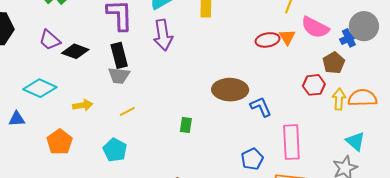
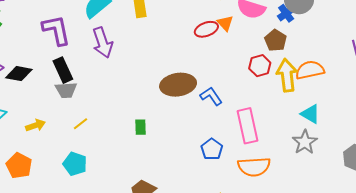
yellow arrow: (339, 99) -> (287, 75), size x1.5

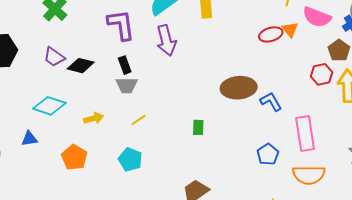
black rectangle: (63, 70) -> (125, 65), size x0.7

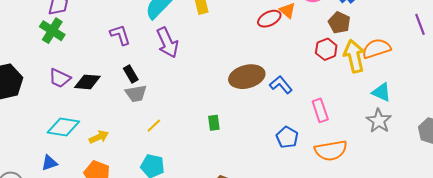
purple L-shape: (121, 25) -> (120, 35), size x0.7
yellow arrow: (94, 118) -> (99, 137), moved
pink rectangle: (305, 134) -> (320, 110), size x0.7

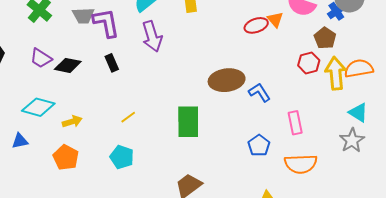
purple L-shape: (120, 35) -> (106, 23), size x1.4
gray trapezoid: (136, 93) -> (83, 16), moved
green rectangle: (214, 123) -> (188, 122), size x2.0

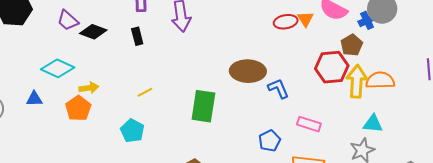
red hexagon: (309, 63) -> (332, 67), size x1.5
cyan triangle: (358, 112) -> (373, 124), turned -35
pink rectangle: (295, 123) -> (309, 124), turned -70
orange pentagon: (66, 157) -> (78, 108), moved

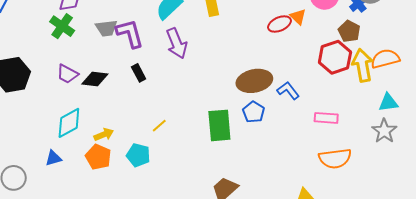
cyan diamond: (58, 68) -> (69, 123), turned -40
cyan pentagon: (132, 131) -> (138, 155), moved
blue pentagon: (270, 141) -> (254, 112), moved

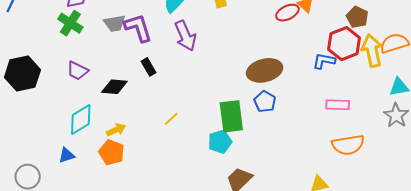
black diamond: (95, 79) -> (114, 87), moved
blue L-shape: (288, 91) -> (324, 61), moved, turned -40
cyan pentagon: (138, 155) -> (220, 142), moved, turned -30

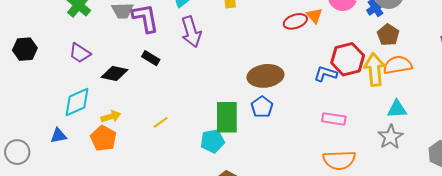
brown pentagon: (357, 17) -> (388, 35), moved
black rectangle: (148, 67) -> (151, 58), turned -36
black hexagon: (22, 74) -> (25, 49), size x0.7
yellow line: (171, 119) -> (161, 122), moved

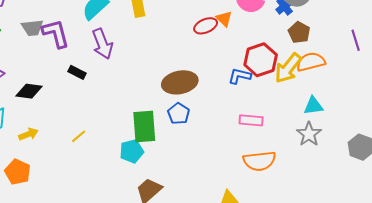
black rectangle: (151, 58) -> (77, 72), moved
yellow arrow: (375, 70) -> (288, 68), turned -132
orange pentagon: (103, 138) -> (18, 172), moved

